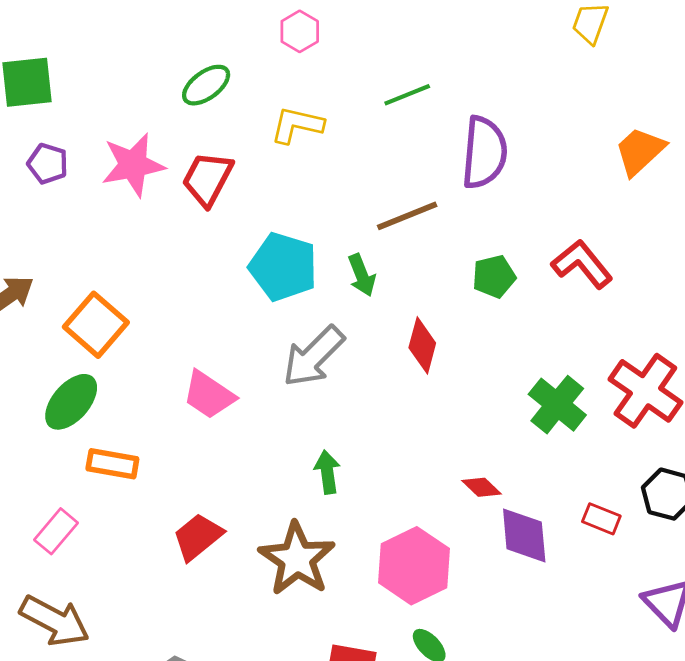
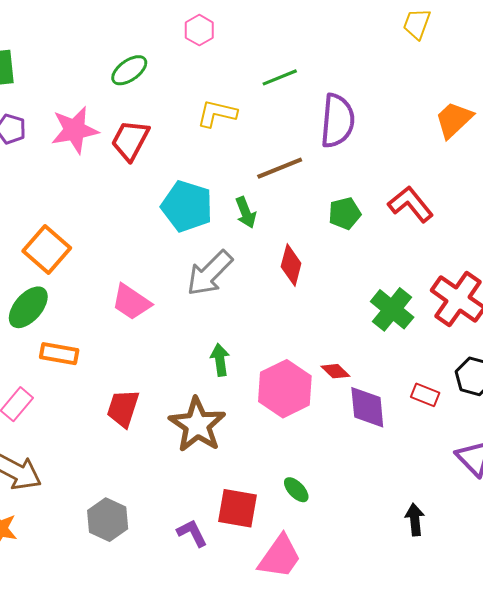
yellow L-shape: (297, 125) -> (217, 114), moved
red trapezoid: (198, 537) -> (123, 408), turned -33
pink hexagon: (414, 566) -> (285, 389), moved

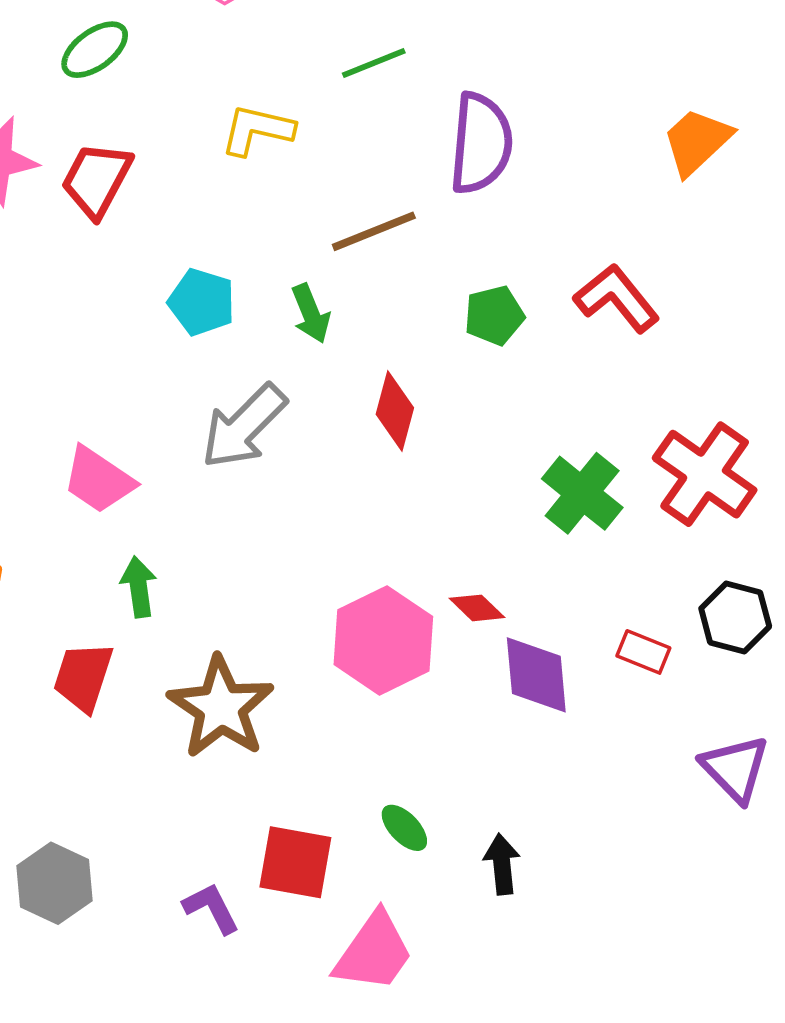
cyan pentagon: (187, 206) -> (202, 302), size x0.7
green arrow: (220, 360) -> (139, 587), moved
black arrow: (415, 520) -> (502, 864), moved

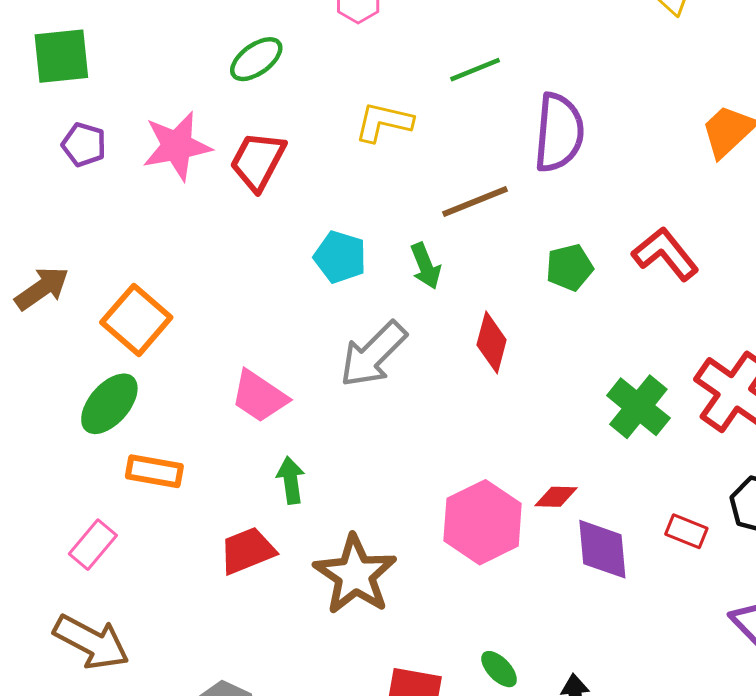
red diamond: (477, 608) -> (556, 497), turned -42
red trapezoid: (83, 677) -> (247, 551), turned 50

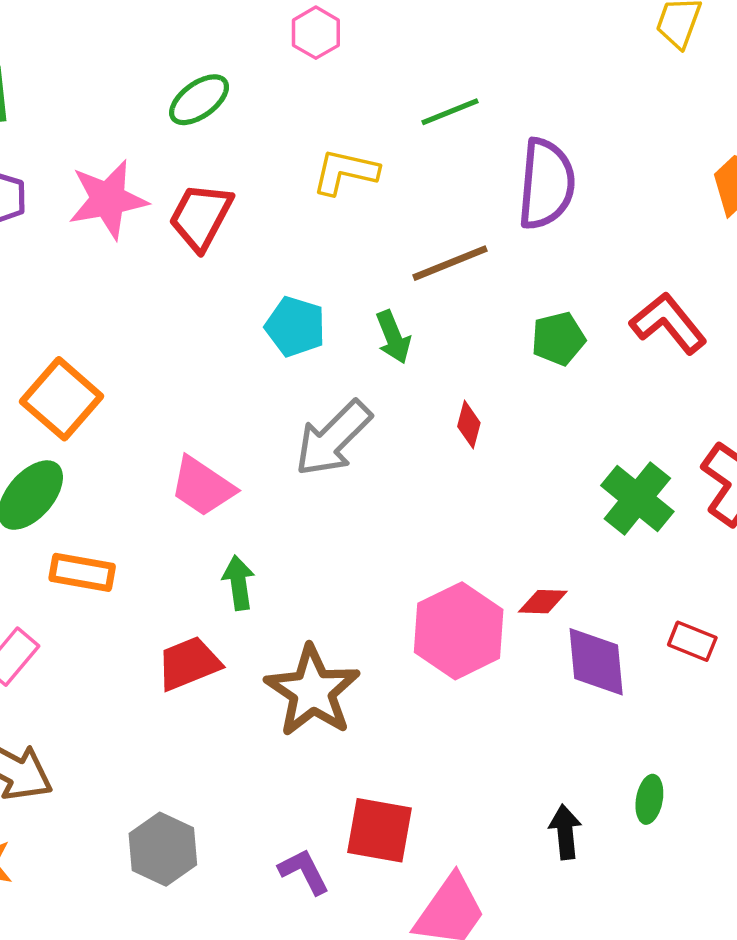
red diamond: (492, 342) -> (469, 425), size x0.7
green ellipse: (499, 669) -> (649, 799), moved, turned 54

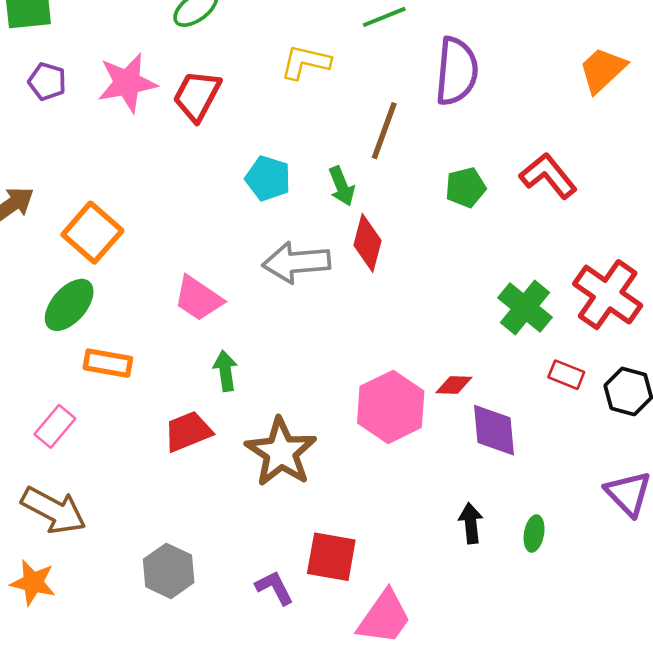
brown line: (450, 263) -> (384, 131), turned -48
red diamond: (469, 425) -> (367, 243), moved, size x1.6
gray arrow: (333, 438) -> (296, 262), turned 40
red rectangle: (692, 641) -> (566, 375), moved
black arrow: (565, 832) -> (471, 523), moved

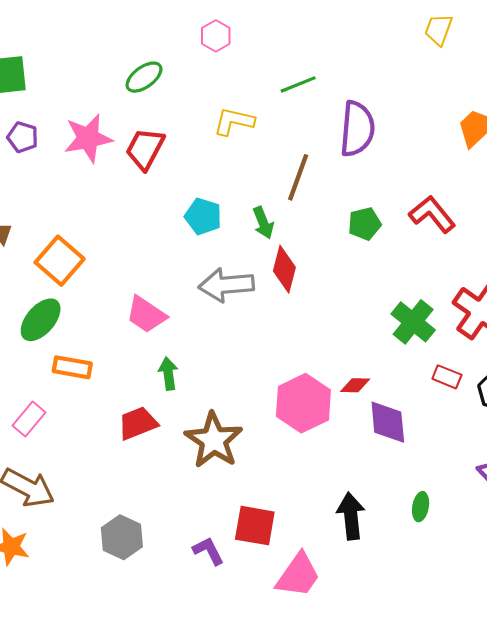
black arrow: (471, 523) -> (351, 516), moved, size x1.4

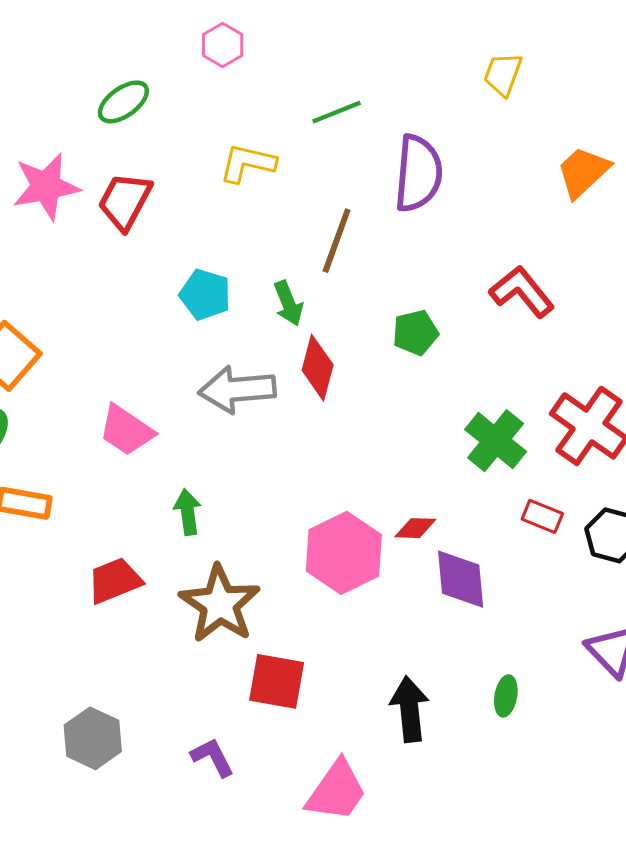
yellow trapezoid: (438, 30) -> (503, 74), moved
green pentagon: (365, 224) -> (415, 333), moved
green arrow: (168, 374) -> (188, 512), moved
red square: (255, 526) -> (277, 681), moved

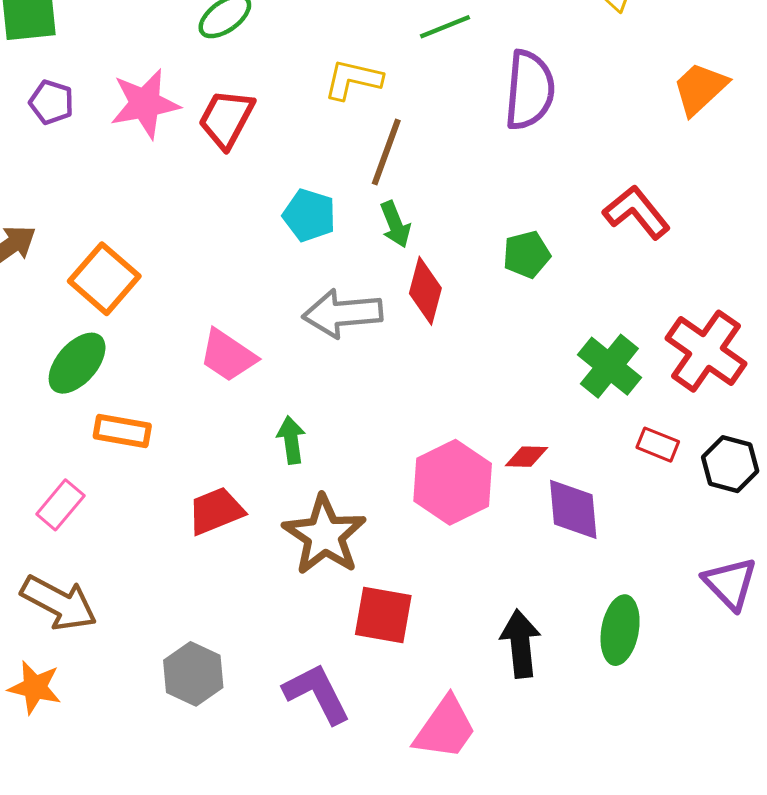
brown line: (337, 241) -> (386, 152), moved
green ellipse: (506, 696) -> (620, 630), size x1.6
purple L-shape: (212, 757) -> (317, 693), size x1.5

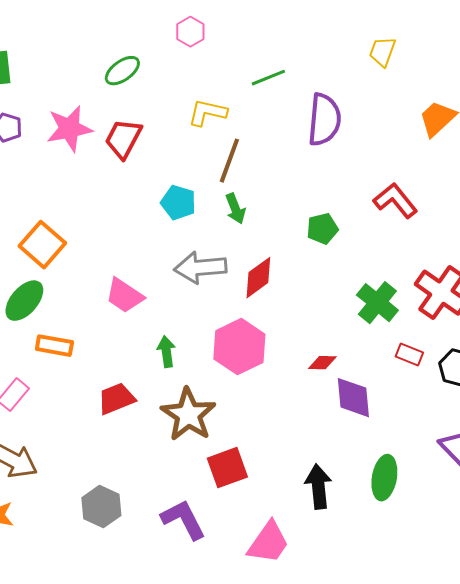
red diamond: (425, 291) -> (258, 278), moved, turned 39
pink hexagon: (453, 482) -> (239, 347), moved
red square: (383, 615) -> (227, 468), turned -30

